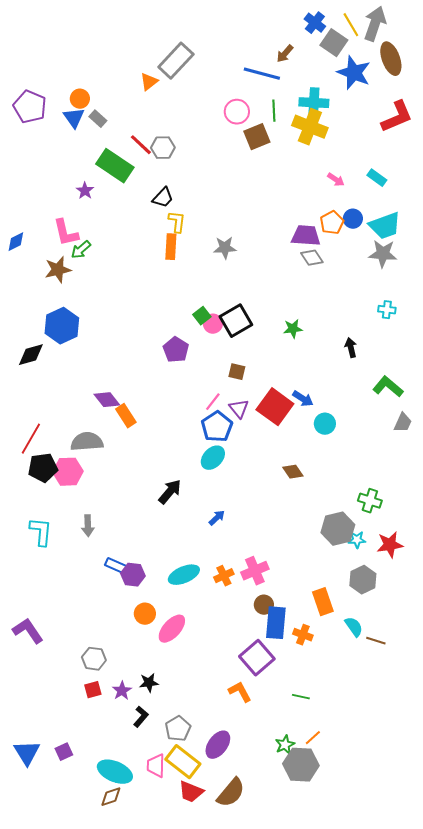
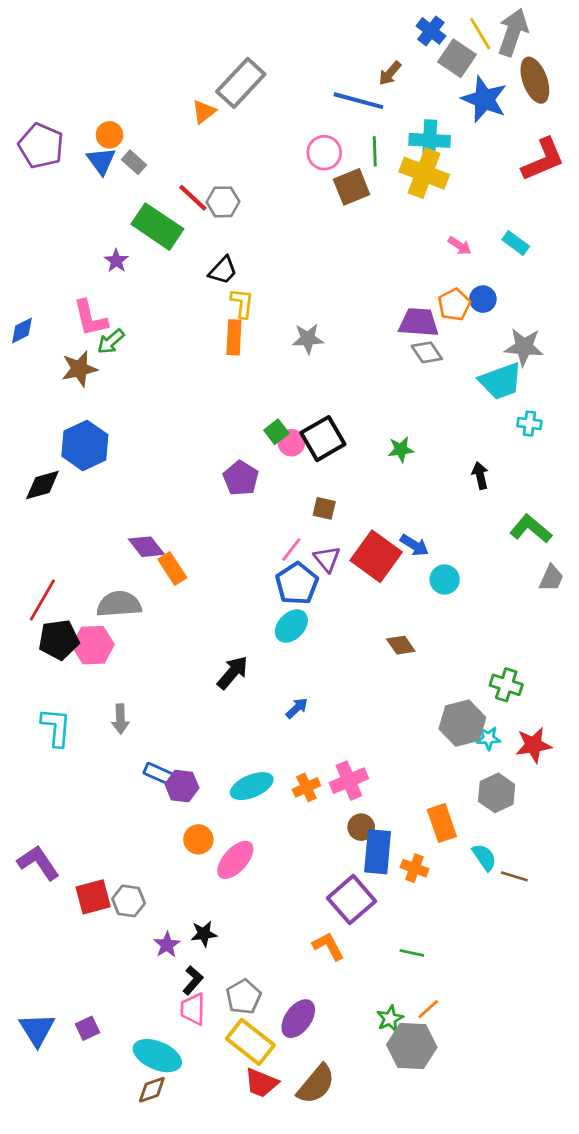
cyan trapezoid: (385, 226) -> (501, 381), moved
red square: (93, 690) -> (93, 897), moved, size x1.5
pink trapezoid: (156, 766) -> (193, 1009), moved

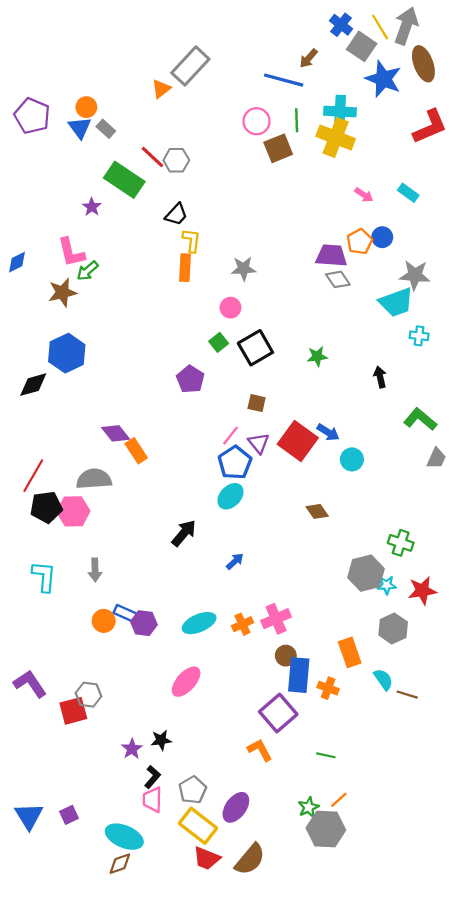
pink circle: (291, 443) -> (230, 308), moved
orange circle: (198, 839) -> (104, 621), moved
gray hexagon: (129, 901) -> (89, 695), moved

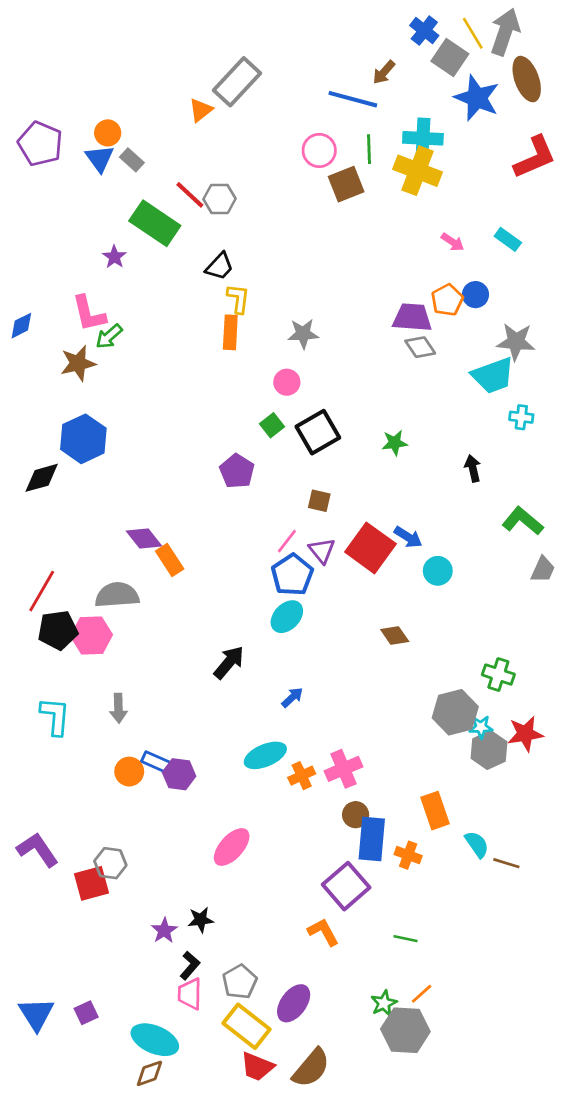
cyan ellipse: (199, 623) -> (265, 755), moved
gray hexagon: (393, 628) -> (489, 750), moved

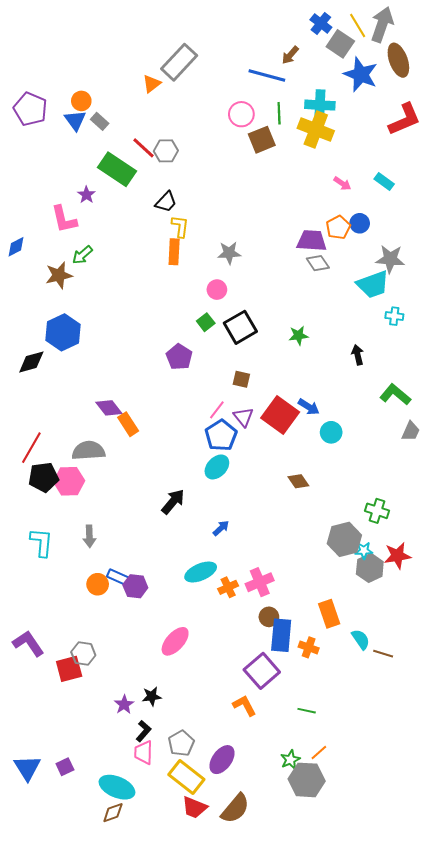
pink L-shape: (89, 313) -> (64, 219), moved

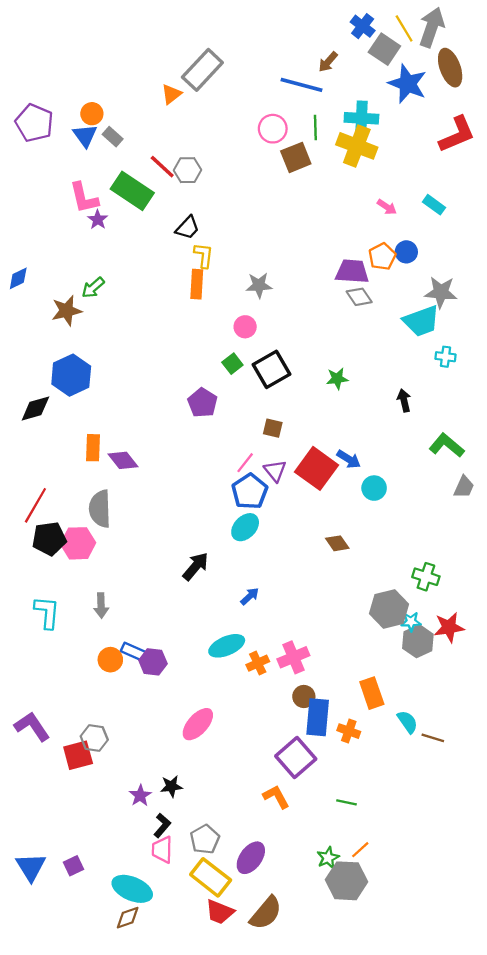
pink L-shape: (64, 219) -> (84, 198), moved
orange rectangle: (128, 424) -> (93, 448), moved, turned 35
gray semicircle: (88, 451) -> (100, 509), turned -88

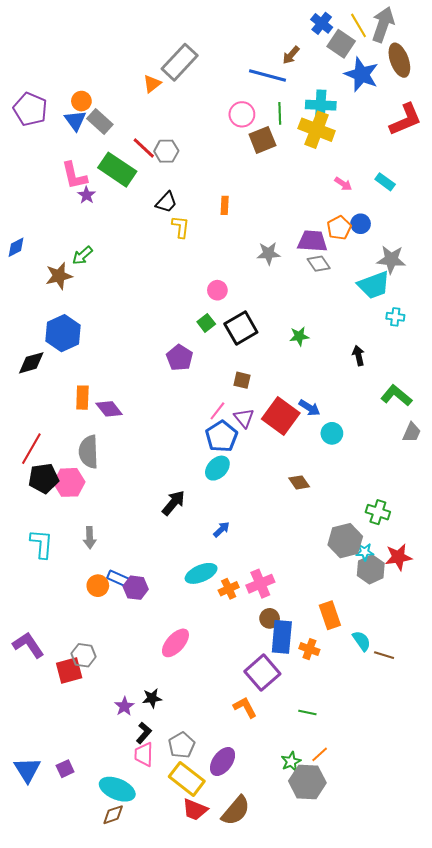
gray rectangle: (113, 137) -> (100, 122), size x1.4
orange rectangle: (197, 284) -> (225, 205), moved, size x0.7
gray star: (259, 285) -> (269, 253), moved

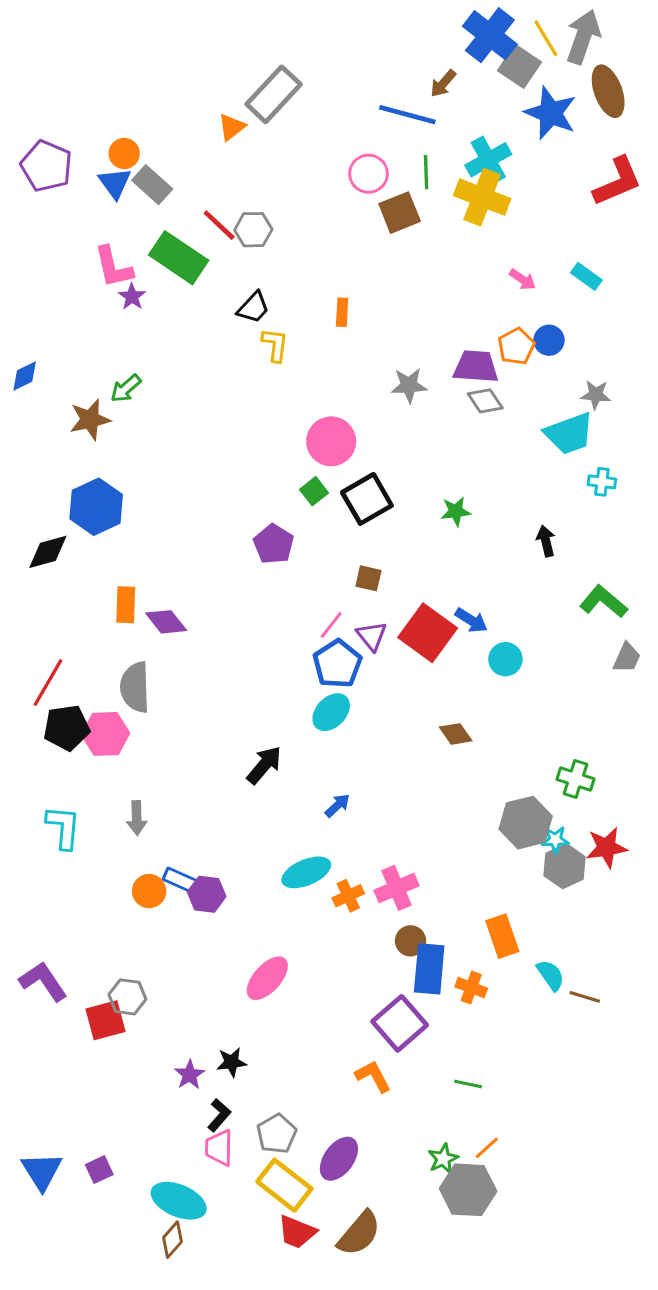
blue cross: (322, 23) -> (490, 35), size x1.6
cyan cross: (321, 105) -> (488, 160), turned -32
gray star: (391, 260) -> (596, 395), size x0.7
pink circle: (217, 290) -> (331, 441), size x1.6
brown diamond: (113, 815) -> (172, 1240), turned -30

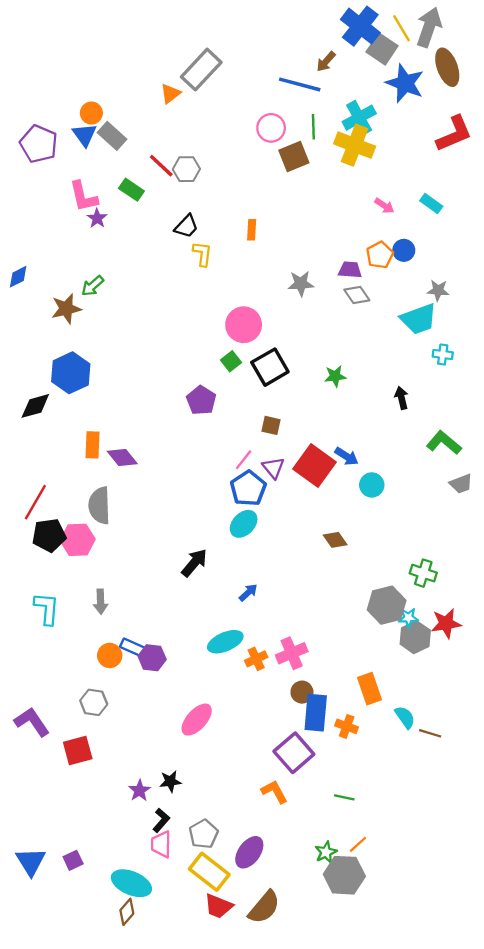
purple pentagon: (46, 166) -> (39, 144), moved
green rectangle: (179, 258) -> (131, 190), size x0.6
purple trapezoid: (476, 367) -> (350, 270), size x0.7
gray trapezoid: (627, 658) -> (461, 484), turned 45
gray hexagon: (127, 997) -> (94, 702), moved

